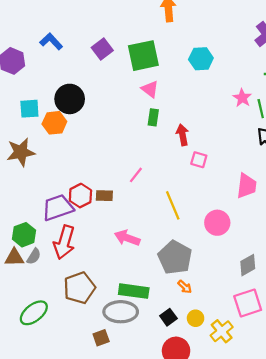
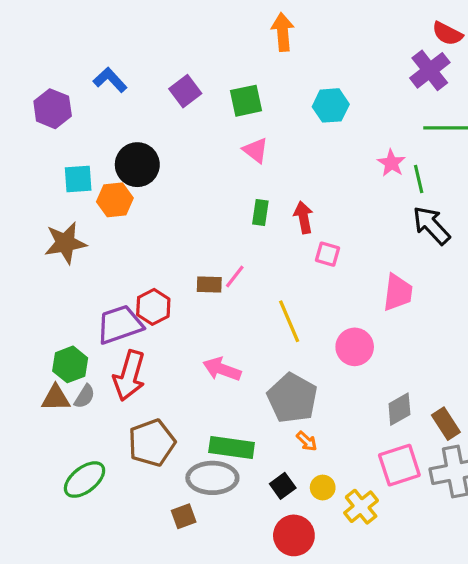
green square: (143, 56) -> (246, 101), size x0.7
green rectangle: (153, 117) -> (260, 213), moved
brown rectangle: (104, 196) -> (209, 285), moved

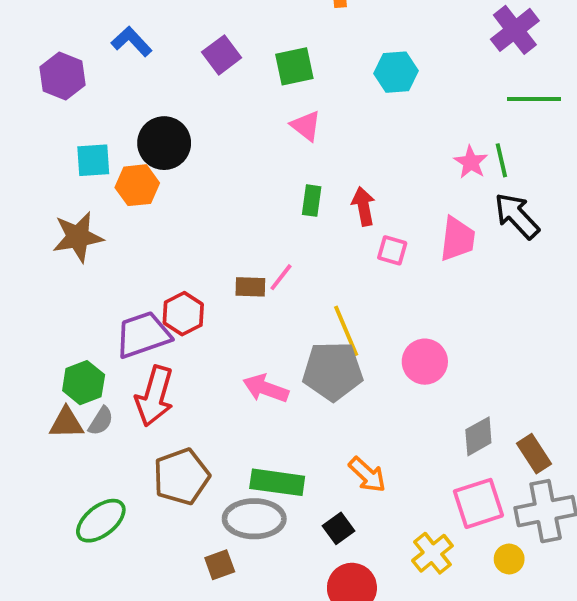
pink star: (391, 163) -> (471, 162), moved
pink trapezoid: (398, 293) -> (457, 239), moved
gray pentagon: (292, 398) -> (333, 371), moved, turned -30
orange arrow: (307, 441) -> (367, 475), size x1.5
yellow circle: (323, 488) -> (509, 559), moved

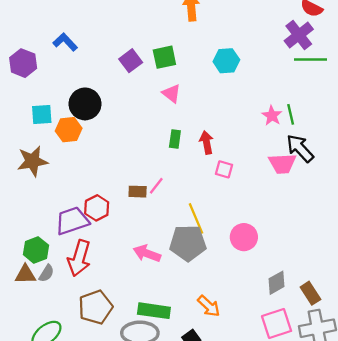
purple square: (222, 55) -> (131, 61), moved
green line: (534, 99) -> (310, 60), moved
pink trapezoid: (457, 239) -> (282, 164), moved, turned 80

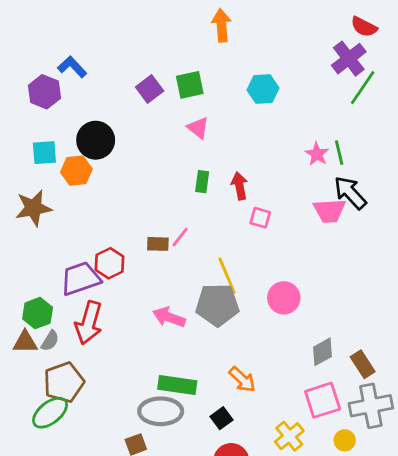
green line: (310, 60) -> (363, 88), turned -56
purple hexagon: (23, 63) -> (44, 92), moved
brown pentagon: (96, 307) -> (64, 382), moved

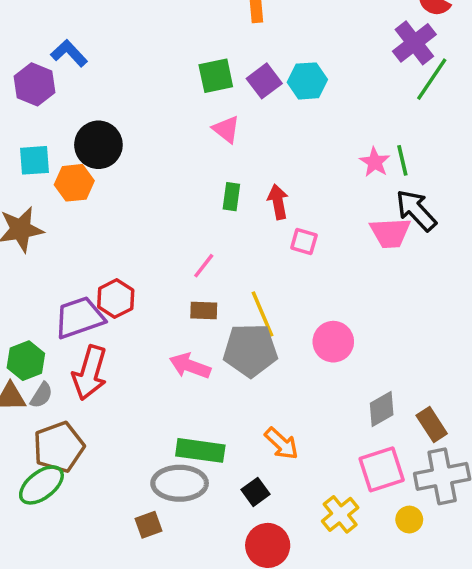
purple square: (150, 89) -> (264, 81), moved
brown rectangle: (158, 244) -> (204, 311), moved

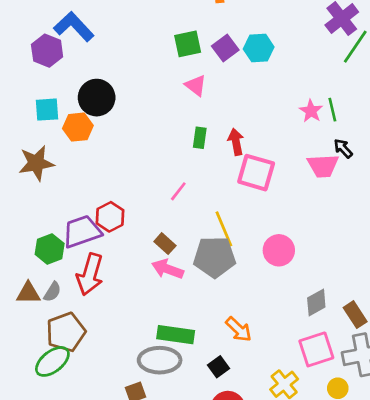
blue L-shape: (69, 53) -> (74, 27), size x1.4
black arrow: (416, 210) -> (343, 148), size x0.6
pink square: (304, 242) -> (256, 173), size x1.8
brown rectangle: (204, 311) -> (165, 244), moved, turned 40
green hexagon: (26, 361) -> (50, 249), moved

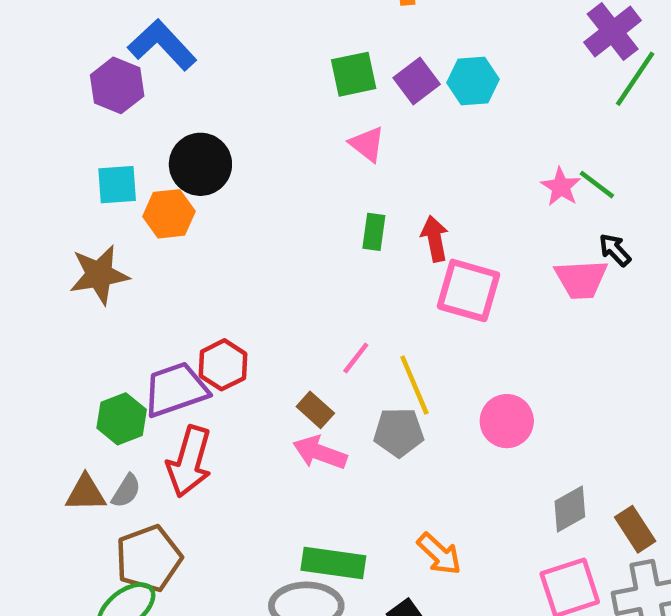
green line: (332, 110) -> (597, 185), turned -40
pink line: (178, 191) -> (356, 358), moved
gray pentagon: (215, 257) -> (399, 432), size x0.7

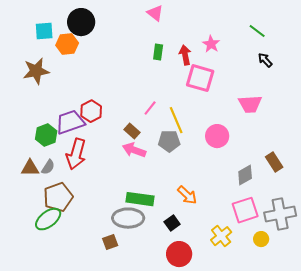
pink star: (561, 187) -> (211, 44), moved
pink trapezoid: (581, 279) -> (250, 104), moved
brown rectangle: (635, 529) -> (274, 162), moved

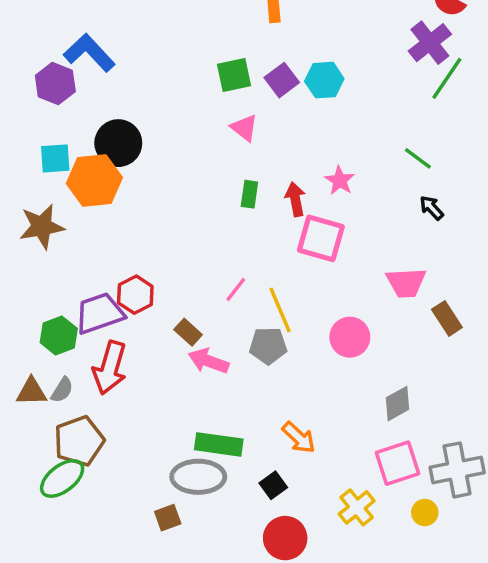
orange hexagon: (67, 44) -> (94, 181), size x1.4
brown rectangle: (132, 131) -> (188, 332), moved
brown rectangle: (274, 162) -> (447, 318), moved

